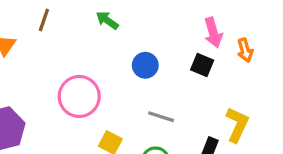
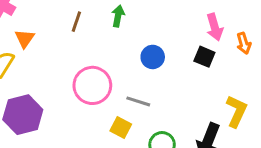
brown line: (44, 20) -> (76, 22), moved
green arrow: (107, 20) -> (118, 16), turned 65
gray line: (161, 117) -> (138, 101), moved

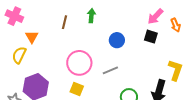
pink arrow: (215, 27) -> (155, 16), turned 66
gray line: (138, 101) -> (110, 70), turned -35
yellow square: (121, 127) -> (77, 89), moved

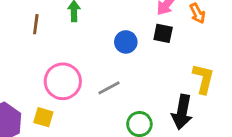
blue circle: (117, 40) -> (126, 42), moved
yellow square: (77, 89) -> (43, 117), moved

